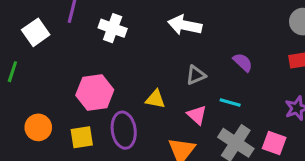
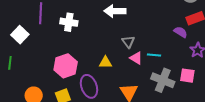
purple semicircle: (243, 62) -> (181, 32), moved
gray triangle: (196, 75) -> (128, 42), turned -32
pink triangle: (197, 115) -> (136, 58), moved

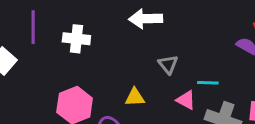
pink triangle: (136, 58) -> (186, 100), moved

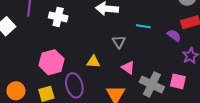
cyan line: (208, 83) -> (143, 26), moved

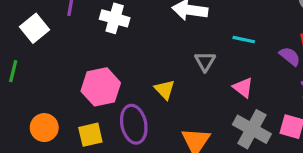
yellow triangle: (93, 62) -> (165, 90), turned 40
pink triangle: (128, 68) -> (243, 88), moved

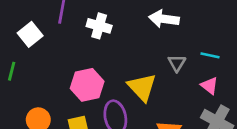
cyan line: (244, 40) -> (210, 55), moved
yellow triangle: (165, 90) -> (142, 87), size x1.6

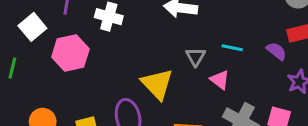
pink hexagon: (87, 85) -> (70, 53), moved
pink triangle: (209, 86) -> (220, 80), moved

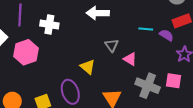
cyan line: (232, 48) -> (146, 29), moved
yellow triangle: (157, 84) -> (88, 67), size x0.7

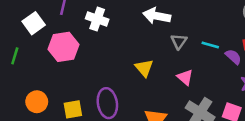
gray triangle: (112, 45) -> (179, 41), moved
yellow triangle: (88, 67) -> (144, 68), moved

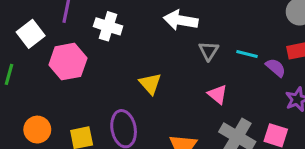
yellow triangle: (144, 68) -> (150, 84), moved

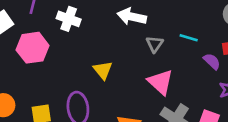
cyan line: (247, 54) -> (189, 38), moved
pink triangle: (217, 94) -> (161, 82), size x1.5

